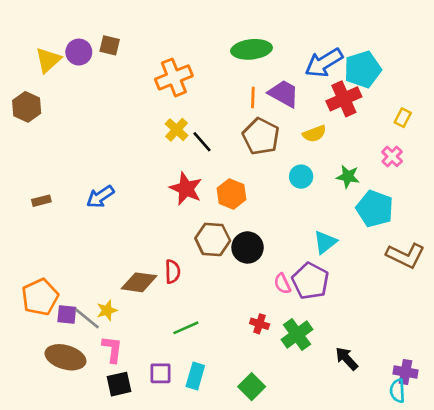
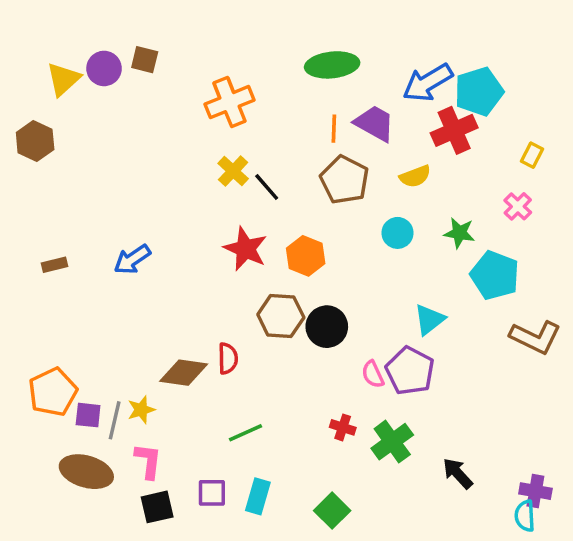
gray line: (87, 318) -> (115, 420), turned 64

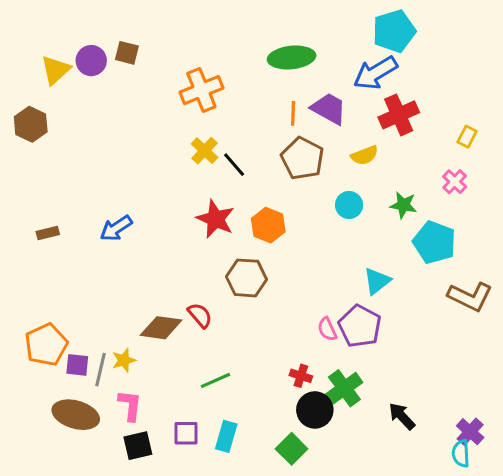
cyan pentagon: (479, 91) -> (394, 31), moved
black circle: (327, 327) -> (315, 410), moved
red semicircle: (228, 358) -> (200, 315), turned -40
purple cross: (535, 491) -> (470, 432), turned 32

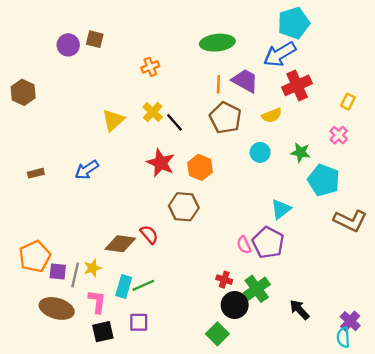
yellow triangle: (56, 70) -> (113, 120), moved
orange cross: (201, 90) -> (150, 67), size x0.6
green line: (215, 380) -> (143, 285), moved
cyan rectangle: (226, 436) -> (124, 287), moved

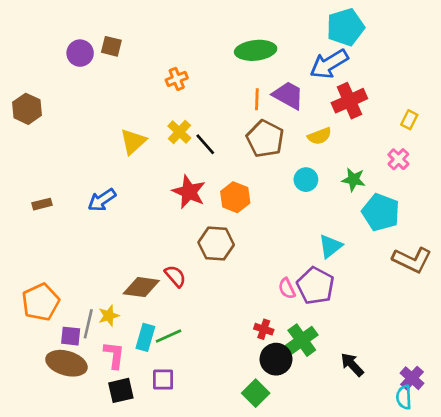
purple square: (58, 271) -> (71, 336), moved

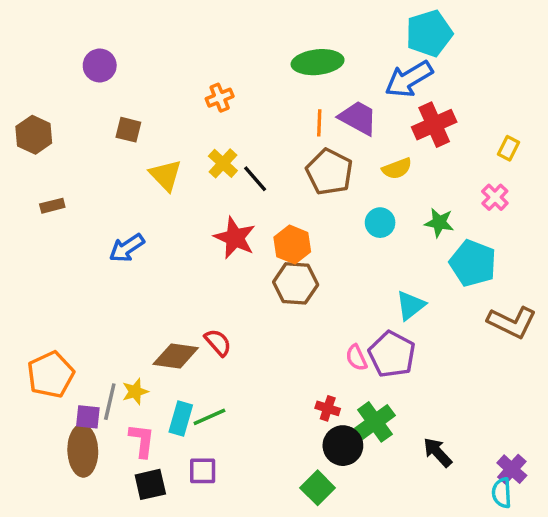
brown square: (111, 46) -> (128, 130), moved
yellow triangle: (133, 141) -> (166, 175), turned -32
brown rectangle: (42, 204) -> (52, 206), moved
brown hexagon: (216, 244) -> (296, 283), moved
brown ellipse: (66, 363) -> (83, 451), turned 72

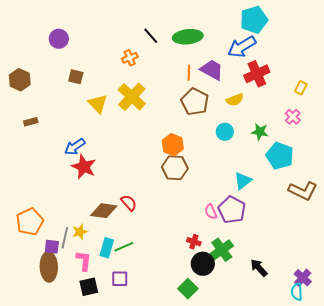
yellow cross: (223, 163) -> (132, 97), size x1.6
black line: (255, 179) -> (151, 36), moved
red star: (235, 238) -> (84, 167), moved

